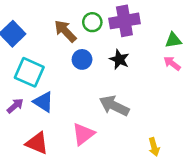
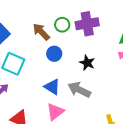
black star: (119, 59) -> (87, 63), moved
blue triangle: (43, 102) -> (52, 87), moved

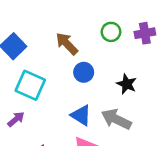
purple cross: (87, 24) -> (145, 33), moved, size x0.7
green circle: (62, 25) -> (111, 32), moved

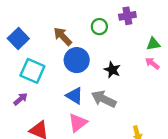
purple cross: (145, 33) -> (127, 16), moved
blue circle: (84, 72) -> (77, 60), size x1.5

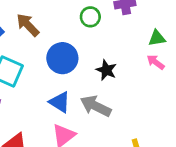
brown arrow: (63, 36) -> (28, 25), moved

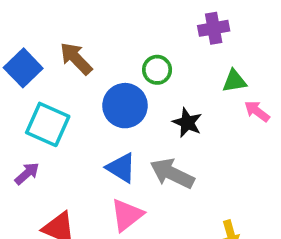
green circle: (90, 17) -> (157, 70), moved
green triangle: (157, 38) -> (234, 81), moved

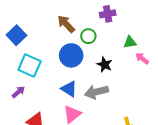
purple cross: (214, 28) -> (108, 14), moved
brown arrow: (76, 58) -> (66, 24), moved
gray arrow: (172, 173) -> (96, 92), turned -40

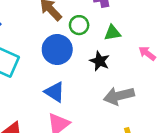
green triangle: (130, 42) -> (112, 33), moved
gray arrow: (96, 92) -> (119, 96), moved

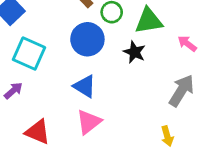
green triangle: (112, 33) -> (149, 21), size x1.5
gray arrow: (119, 96) -> (181, 91), moved, turned 136

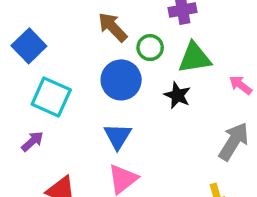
blue triangle: (85, 86) -> (118, 136), turned 30

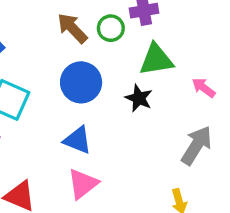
green circle: (150, 48) -> (111, 28), moved
blue triangle: (118, 136) -> (78, 140), turned -40

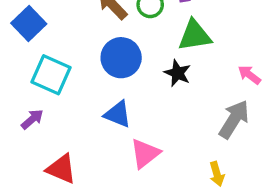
pink arrow: (204, 88) -> (249, 75), moved
pink triangle: (83, 184) -> (145, 153), moved

